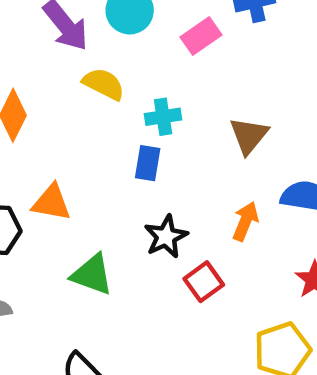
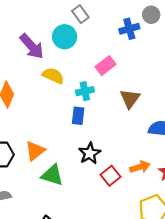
pink rectangle: (201, 36) -> (105, 66), moved
orange triangle: (51, 203) -> (35, 151), moved, turned -45
orange arrow: (245, 221) -> (140, 167), moved, turned 54

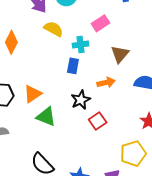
orange arrow: (140, 167) -> (106, 83), moved

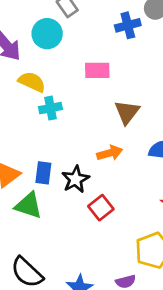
pink rectangle: (100, 23) -> (97, 70), turned 36
cyan cross: (81, 45) -> (50, 108), moved
blue rectangle: (73, 66) -> (43, 173), moved

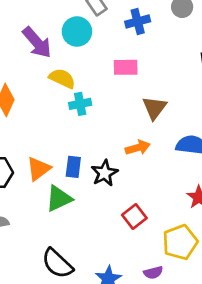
blue cross: (128, 25) -> (138, 21), moved
green triangle: (28, 205) -> (59, 199), turned -44
red square: (101, 208) -> (134, 216), moved

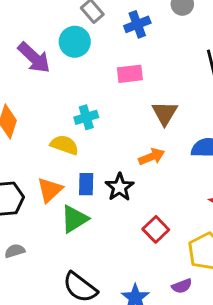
yellow semicircle: (62, 78) -> (64, 145), moved

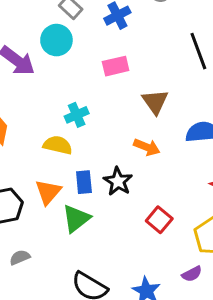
orange arrow: (152, 157) -> (147, 147), turned 50

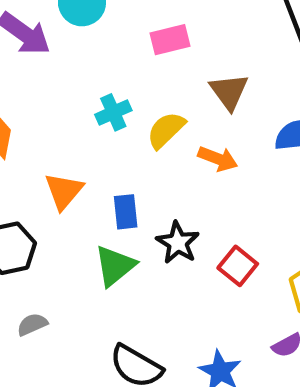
yellow semicircle: (58, 145) -> (166, 130), moved, turned -56
black star: (118, 181) -> (178, 243), moved
orange triangle: (48, 192) -> (64, 191), moved

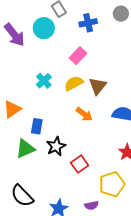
pink rectangle: (170, 40) -> (78, 56), turned -48
cyan cross: (113, 112) -> (44, 81), turned -35
yellow semicircle: (166, 130) -> (74, 83), moved

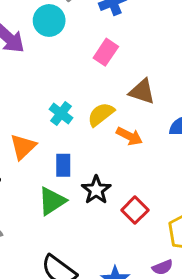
cyan cross: (44, 81) -> (61, 114), moved
yellow semicircle: (74, 83) -> (101, 114), moved
brown triangle: (98, 86) -> (142, 92), turned -42

